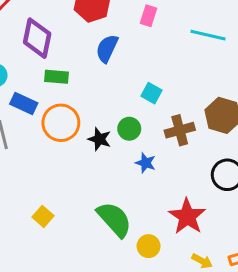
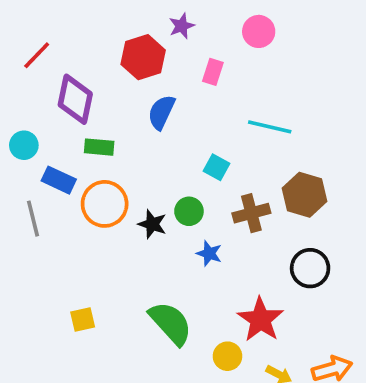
cyan line: (208, 35) -> (270, 127), moved
yellow square: (43, 216) -> (83, 320), turned 36
yellow circle: (149, 246) -> (227, 356), moved

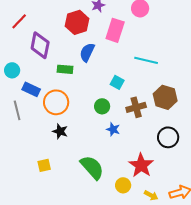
pink rectangle: (213, 72) -> (115, 30), size x1.6
green rectangle: (99, 147) -> (65, 69), moved
black star: (152, 224) -> (60, 131), moved

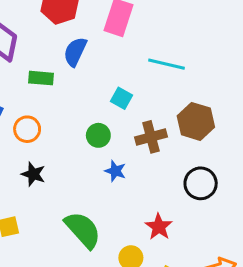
orange circle: (56, 102) -> (27, 129), size x0.7
red star: (141, 165) -> (159, 227), size x0.7

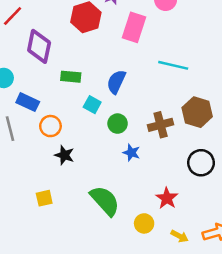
blue semicircle: (75, 52) -> (116, 82), moved
cyan square: (122, 98) -> (92, 105), moved
orange circle: (27, 129) -> (50, 126), moved

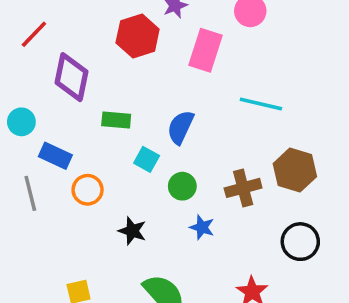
black star: (64, 155) -> (132, 231), moved

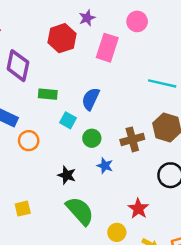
cyan line: (261, 104) -> (162, 83), moved
black star: (132, 231) -> (67, 175), moved

